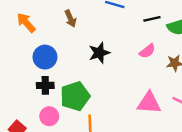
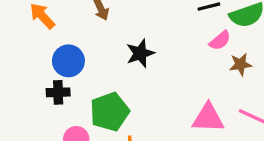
pink semicircle: (147, 51) -> (220, 41), moved
black cross: (45, 85) -> (58, 92), moved

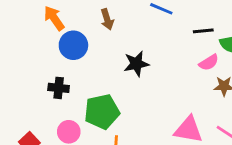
blue circle: (68, 61) -> (73, 45), moved

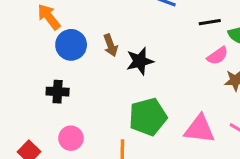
brown arrow: (107, 19) -> (111, 45), moved
green pentagon: (102, 112) -> (148, 117), moved

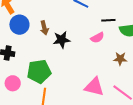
pink semicircle: (218, 56) -> (97, 38), moved
green pentagon: (148, 117) -> (39, 71), moved

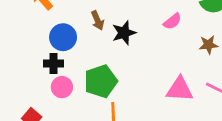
blue circle: (19, 25) -> (63, 37), moved
pink circle: (13, 83) -> (62, 87), moved

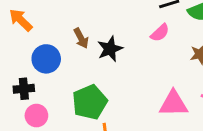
black cross: (53, 64) -> (24, 89), moved
pink circle: (62, 87) -> (36, 116), moved

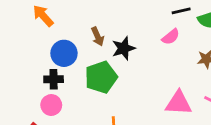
black cross: (24, 89) -> (54, 79), moved
green pentagon: (90, 102) -> (101, 77), moved

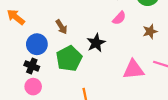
black star: (123, 48) -> (96, 43), moved
black cross: (54, 79) -> (32, 66), turned 32

